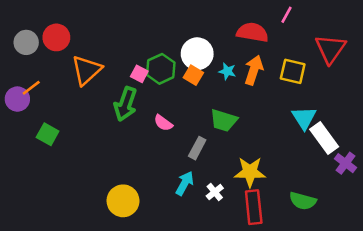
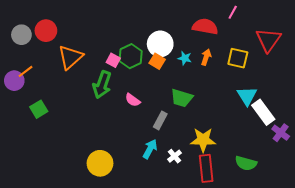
orange arrow: (254, 70) -> (206, 57), size x0.7
green square: (48, 134) -> (39, 109), turned 30

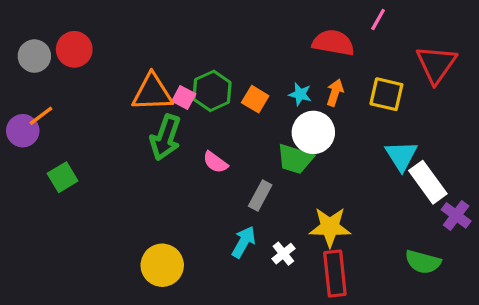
white circle: (160, 44) -> (313, 132), moved
orange triangle: (70, 57) -> (152, 93), moved, turned 40
green semicircle: (246, 163) -> (423, 262), moved

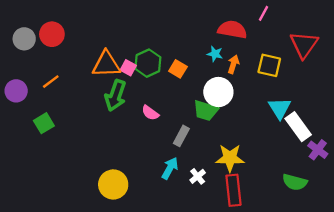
cyan star: (300, 94) -> (215, 54), moved
orange line: (41, 116) -> (51, 82), moved

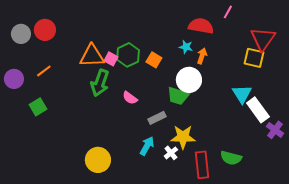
yellow square: (269, 65) -> (254, 58), moved
gray rectangle: (181, 136) -> (157, 118), turned 36
yellow star: (230, 158) -> (183, 137), moved
green semicircle: (295, 182) -> (231, 158), moved

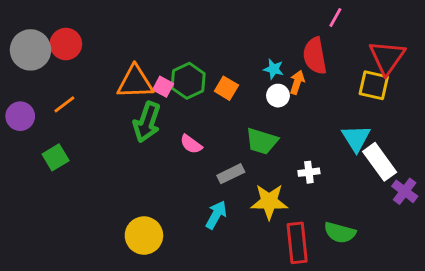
red semicircle: (201, 26) -> (315, 56), moved, turned -110
gray circle: (21, 34) -> (31, 50), size x1.4
white circle: (189, 80) -> (278, 96), moved, size x0.6
white cross: (171, 153) -> (309, 172), moved, turned 32

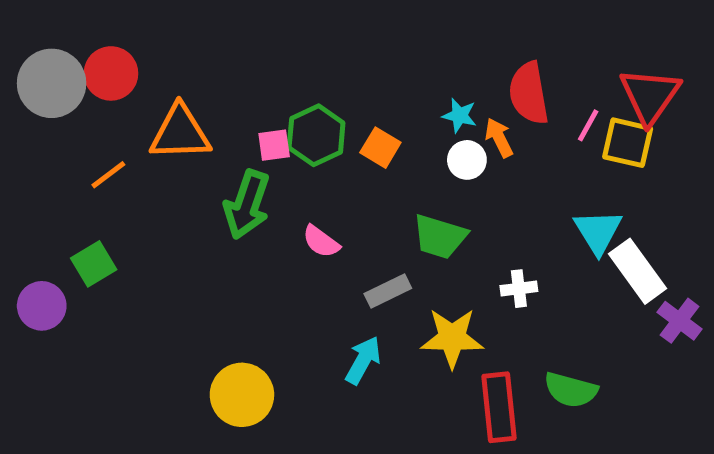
pink line: (335, 17) -> (588, 125), moved
orange triangle: (135, 82) -> (180, 133), moved
orange arrow: (297, 82) -> (499, 138), turned -45
pink square: (163, 87) -> (274, 145), turned -36
purple circle: (20, 116) -> (42, 306), moved

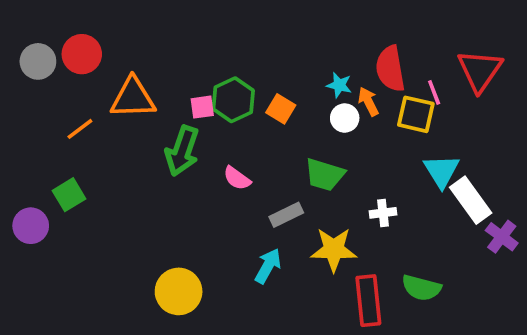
gray circle: (52, 83) -> (38, 61), size x0.7
pink line: (588, 125) -> (434, 92), turned -50
yellow square: (628, 143) -> (416, 114), moved

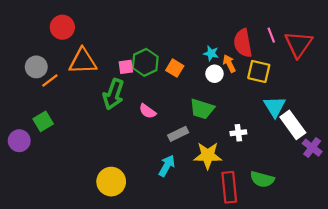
red circle: (82, 54) -> (62, 27), moved
gray circle: (38, 61) -> (36, 67), moved
pink line: (434, 92) -> (271, 35), moved

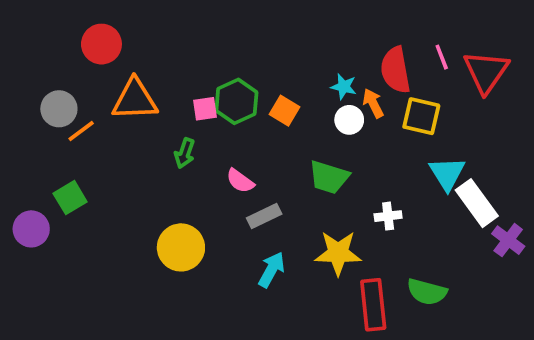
green arrow: (113, 94) -> (185, 153), size x0.6
gray rectangle: (178, 134) -> (264, 216), moved
yellow circle: (111, 182) -> (181, 247), moved

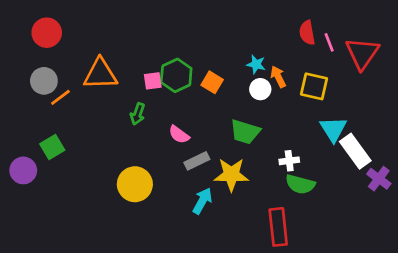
red circle: (101, 44) -> (47, 33), moved
red semicircle: (395, 70) -> (307, 33), moved, size x0.7
yellow star: (338, 253) -> (231, 175), moved
green semicircle: (427, 292) -> (300, 184), moved

